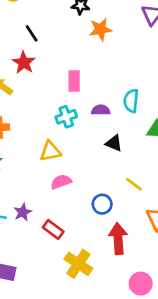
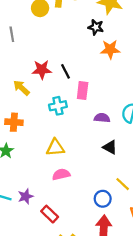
black line: (32, 33) -> (65, 71), moved
red star: (24, 63) -> (42, 70), turned 30
cyan cross: (66, 117) -> (58, 106), moved
blue circle: (102, 204) -> (103, 199), moved

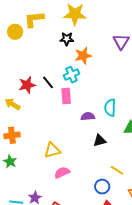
cyan cross: (58, 106) -> (71, 75), moved
black triangle: (110, 147) -> (100, 141), turned -32

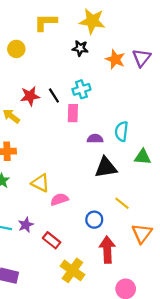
yellow circle: (15, 32) -> (16, 49), moved
orange star: (83, 56) -> (115, 59), moved, turned 30
black triangle: (100, 141) -> (106, 167), size x1.5
yellow triangle: (52, 150) -> (40, 183), moved, turned 36
blue circle: (102, 187) -> (94, 220), moved

